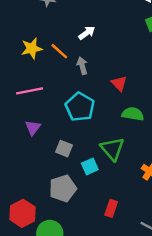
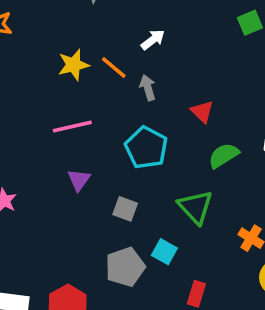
green semicircle: (133, 114) -> (224, 155), turned -40
cyan square: (90, 166) -> (164, 252), moved, turned -35

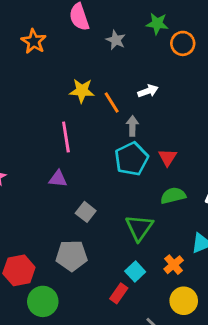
pink line: (72, 127) -> (66, 137), turned 76
cyan pentagon: (146, 148) -> (131, 159), moved
purple triangle: (79, 180) -> (58, 179), turned 42
cyan square: (164, 252) -> (135, 272), moved

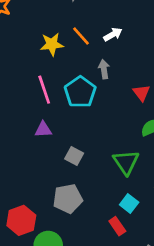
orange line: (112, 103) -> (81, 36), moved
cyan pentagon: (131, 159) -> (80, 92), moved
red rectangle: (119, 293) -> (117, 226), turned -60

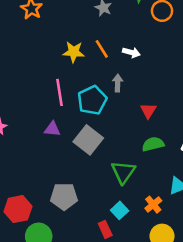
white arrow: (113, 34) -> (131, 52), turned 35
gray square: (74, 156) -> (88, 140), moved, size x1.6

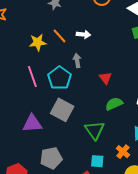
purple triangle: (52, 129) -> (32, 124), moved, size x1.5
cyan square: (120, 210) -> (97, 161), turned -32

